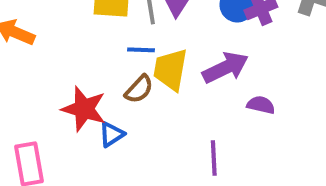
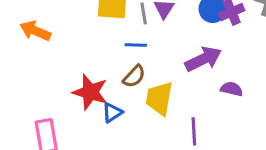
yellow trapezoid: (170, 70) -> (159, 98), moved

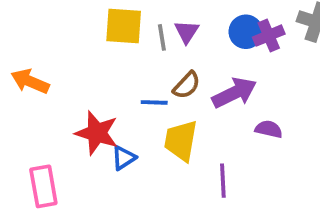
orange arrow: (35, 31) -> (30, 81), moved
blue line: (136, 45) -> (154, 102), moved
brown semicircle: (134, 76) -> (187, 85), moved

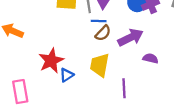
blue line: (154, 102) -> (99, 21), moved
red star: (97, 133) -> (51, 61), turned 30

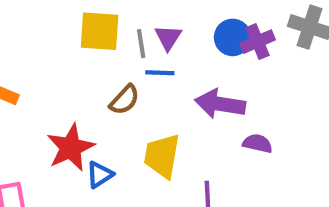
brown semicircle: (103, 33) -> (125, 100), moved
purple arrow: (131, 37) -> (220, 104), turned -145

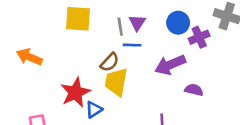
yellow square: (100, 31) -> (78, 19), moved
purple cross: (258, 42) -> (199, 37), moved
purple arrow: (220, 104) -> (170, 65), turned -32
yellow trapezoid: (162, 156) -> (116, 82), moved

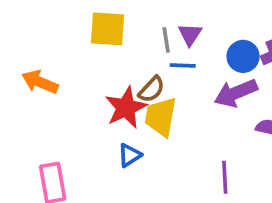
blue circle: (178, 23) -> (243, 56), moved
red star: (75, 92) -> (126, 108), moved

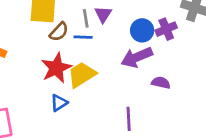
blue line: (183, 66) -> (83, 37), moved
brown semicircle: (152, 89) -> (59, 32), moved
yellow trapezoid: (161, 117) -> (82, 75), turned 48

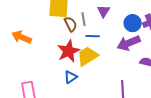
gray line: (86, 18) -> (84, 19), moved
brown semicircle: (59, 32) -> (71, 24), turned -70
blue line: (83, 37) -> (93, 36), moved

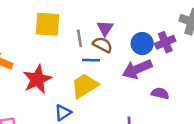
brown semicircle: (71, 24) -> (103, 45), moved, turned -35
red star: (69, 51) -> (37, 79), moved

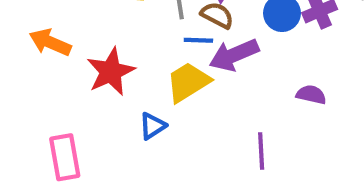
purple arrow: (137, 69) -> (234, 55), moved

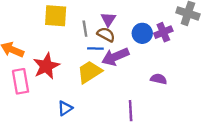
blue triangle: (152, 126) -> (65, 108), moved
pink rectangle: (65, 157) -> (21, 81), moved

